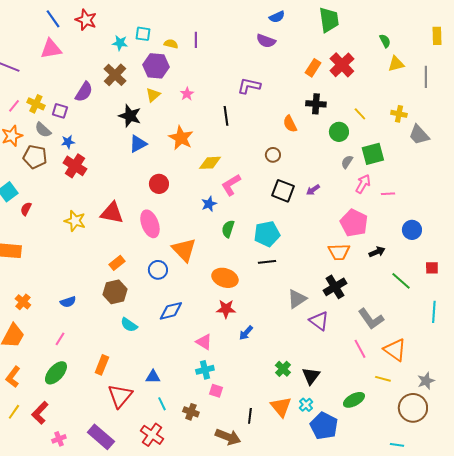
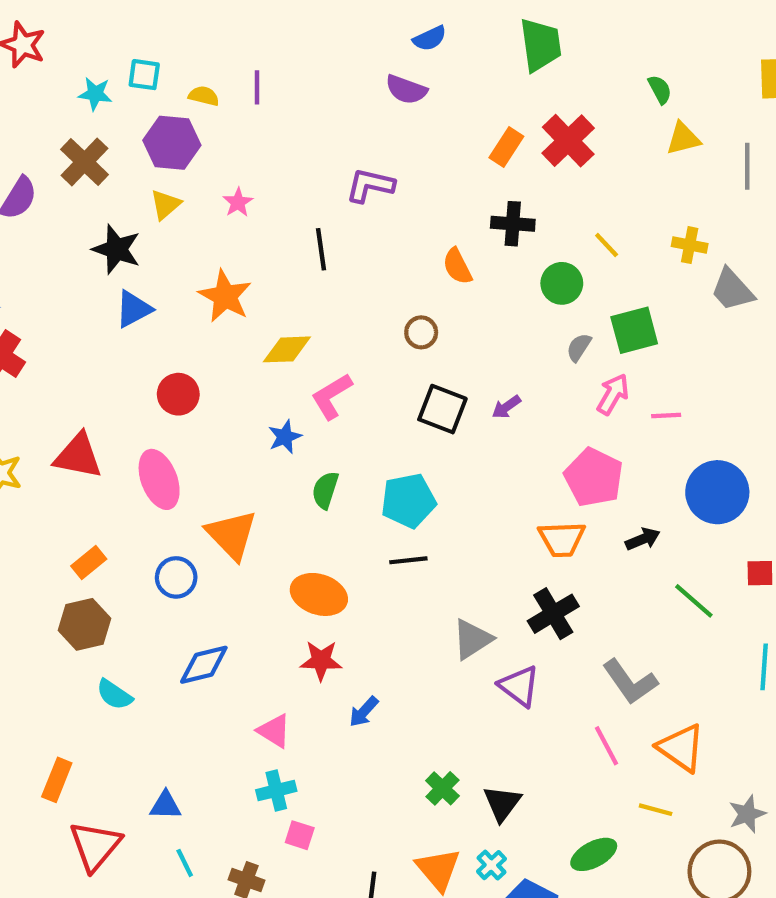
blue circle: (412, 230) -> (717, 492), size x1.5

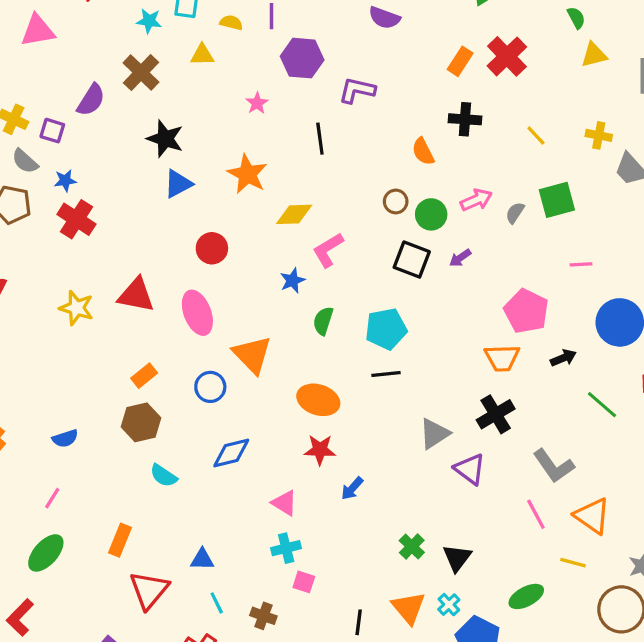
purple hexagon: (172, 143) -> (302, 58), moved
yellow triangle: (165, 205) -> (202, 55), moved, turned 40
green circle: (562, 283) -> (431, 214), moved
pink arrow: (613, 394) -> (476, 200), moved, turned 36

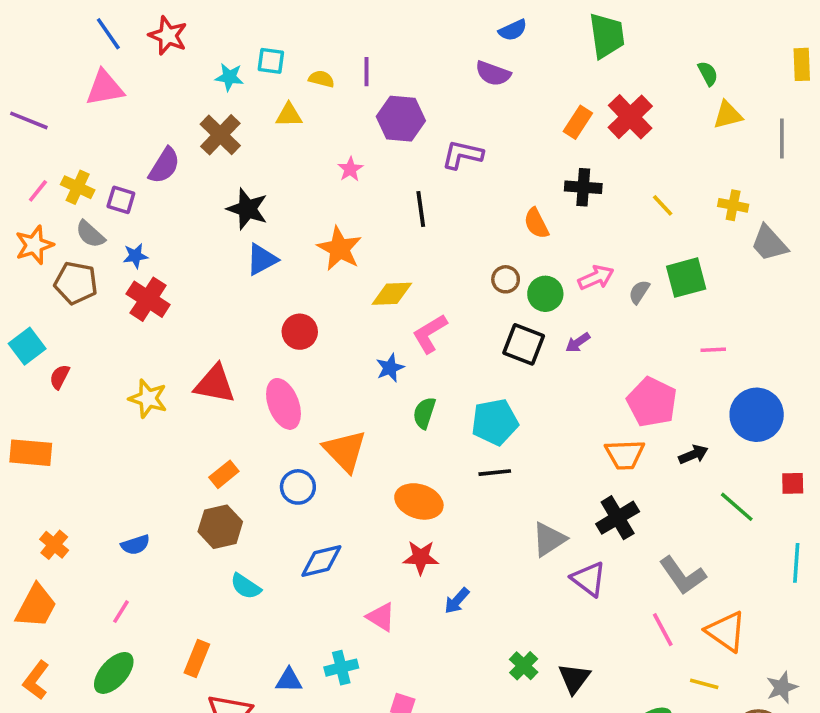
cyan cross: (286, 548) -> (341, 668), moved

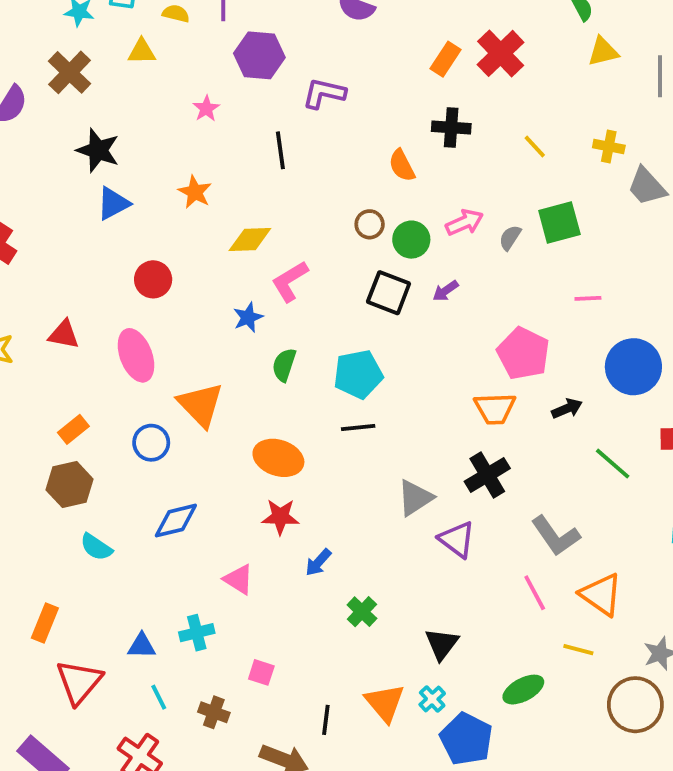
orange star: (339, 249) -> (195, 192), size x0.7
red triangle: (215, 384) -> (64, 334), size x0.7
green cross: (524, 666) -> (362, 612), moved

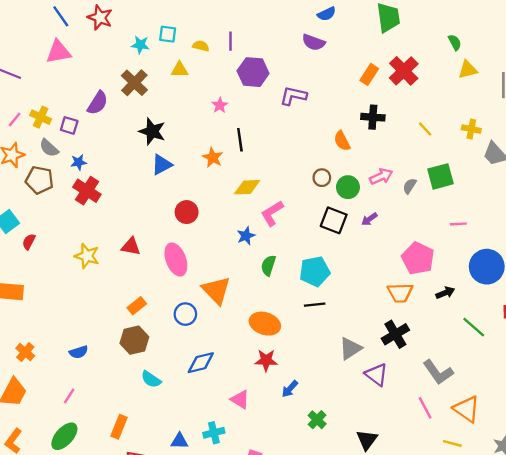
black line: (280, 150) -> (240, 140), moved

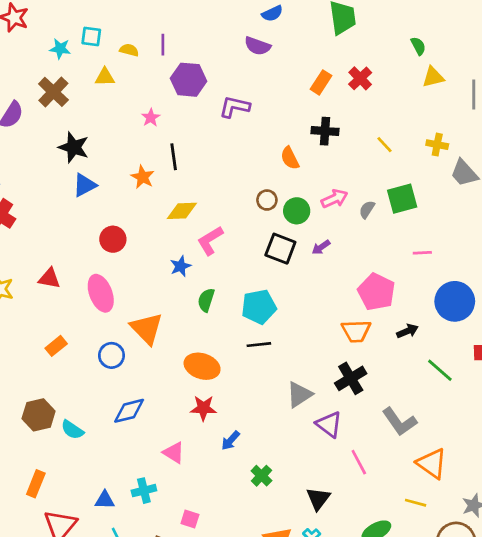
red cross: (404, 71) -> (360, 78), size x0.7
brown hexagon: (134, 340) -> (39, 415), moved
pink line: (425, 408) -> (359, 462), moved

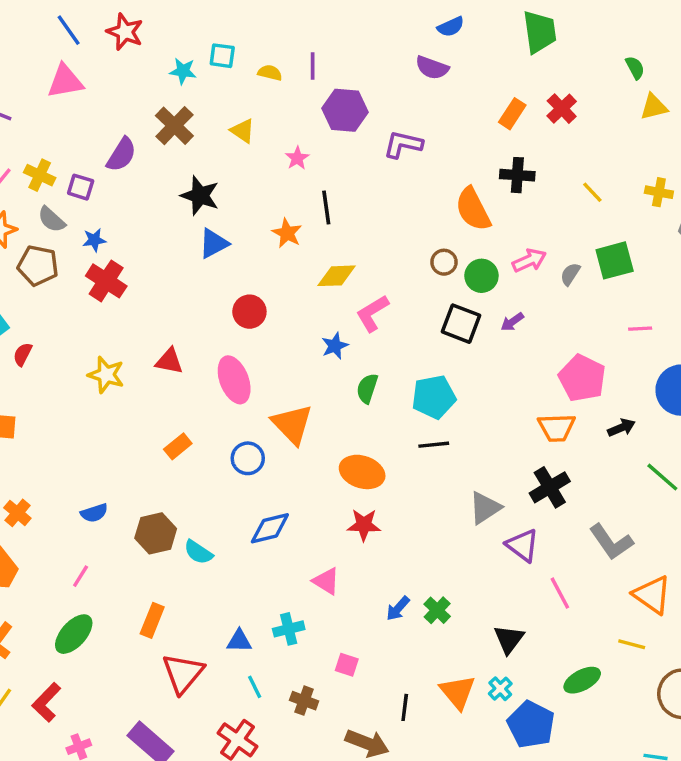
yellow triangle: (105, 77) -> (243, 131), moved, turned 35
orange semicircle: (290, 158) -> (473, 209), size x1.5
blue arrow: (230, 441) -> (398, 608), moved

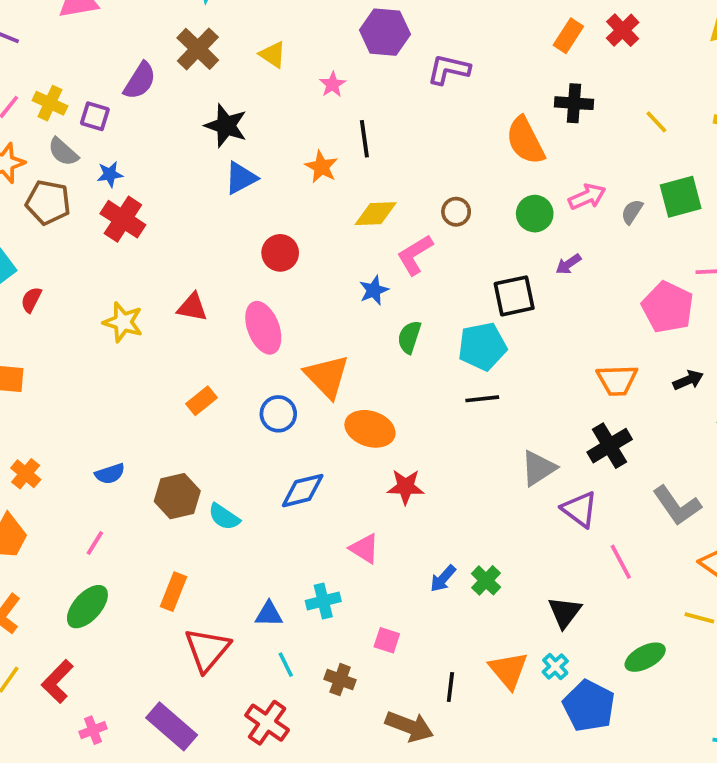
brown circle: (444, 262) -> (456, 212), moved
black square: (461, 324) -> (514, 296), moved, turned -33
pink pentagon: (582, 378) -> (668, 307), moved
orange ellipse: (362, 472) -> (370, 429), moved

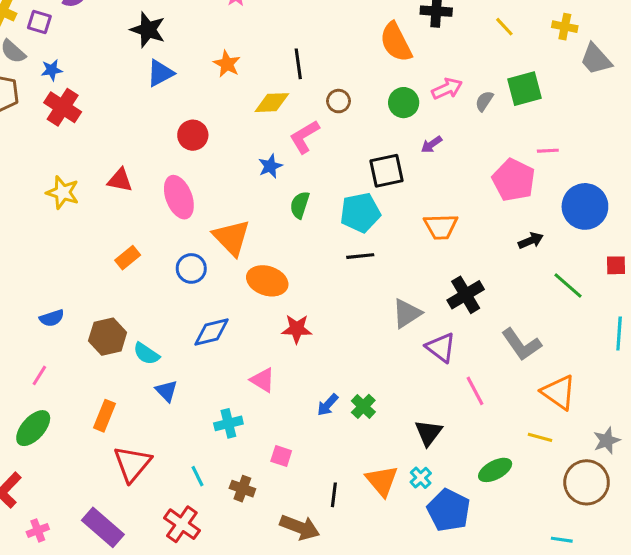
black line: (364, 139) -> (298, 64), moved
orange trapezoid: (617, 380) -> (441, 227), moved
blue triangle: (269, 614) -> (166, 391), moved, turned 45

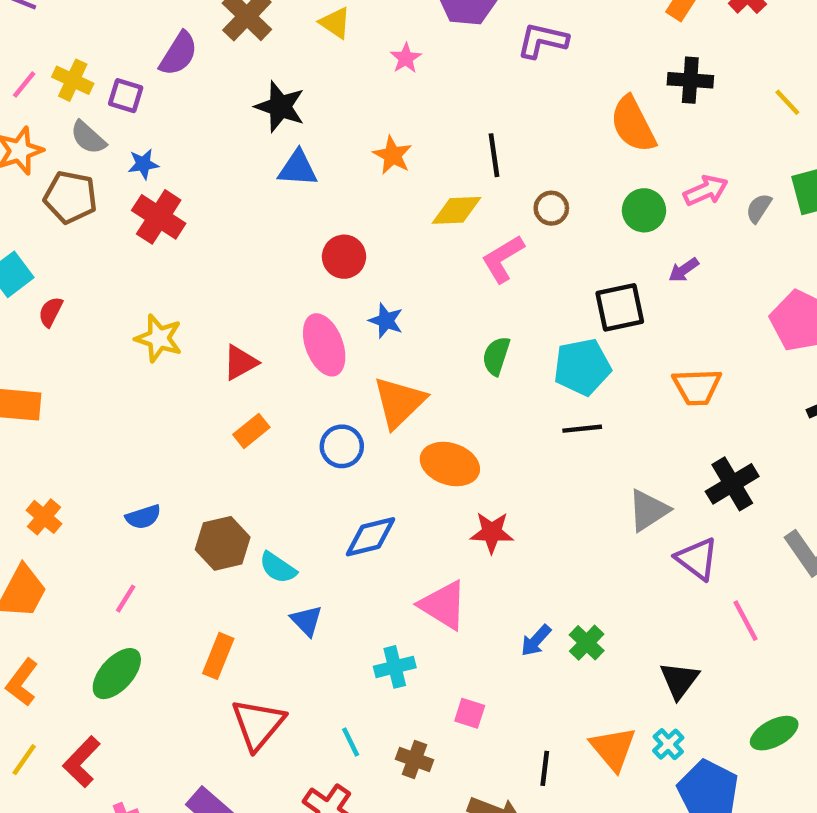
blue triangle: (160, 73) -> (298, 168), turned 32
blue star: (270, 166) -> (386, 321), moved, turned -30
red triangle: (120, 180) -> (240, 363), moved, turned -40
orange triangle: (232, 237) -> (399, 402), turned 30
pink triangle: (263, 380) -> (443, 605), size x1.4

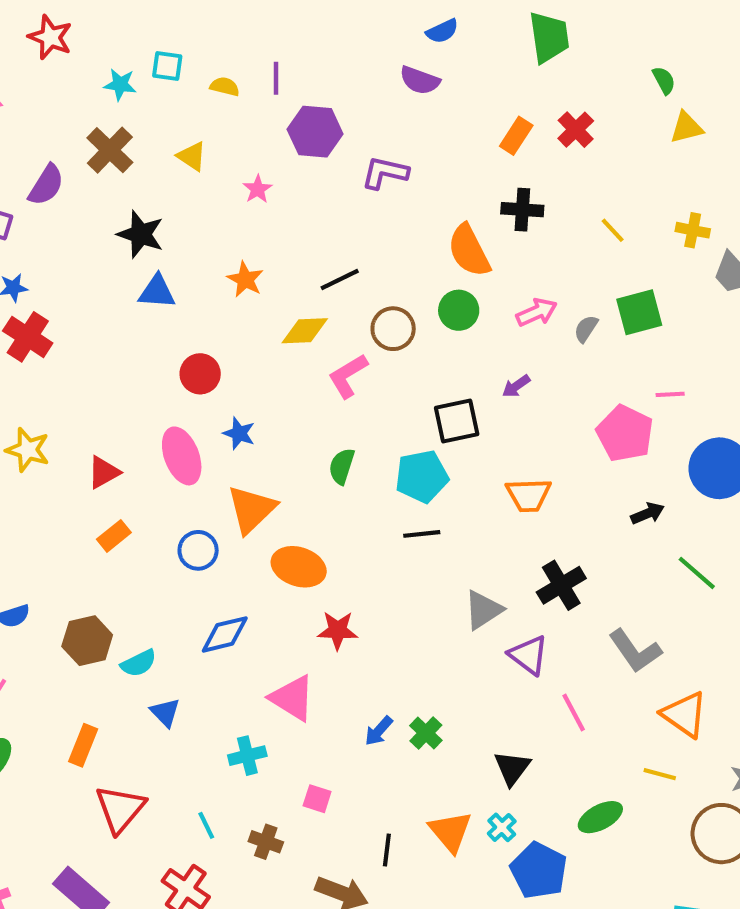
black line: (494, 155) -> (340, 279), turned 72
brown circle: (551, 208) -> (393, 329), size x1.4
green circle: (644, 210) -> (459, 310), moved
cyan semicircle: (278, 568) -> (139, 663), turned -60

